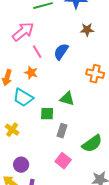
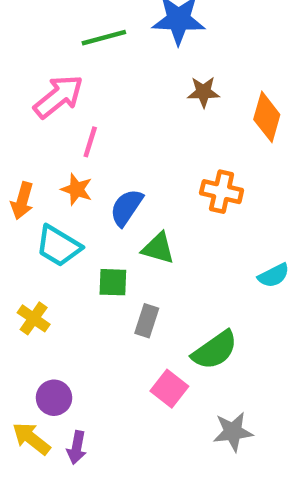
pink line: (37, 52) -> (90, 142), turned 48
blue semicircle: (61, 52) -> (126, 207), moved
pink square: (63, 161) -> (169, 389), moved

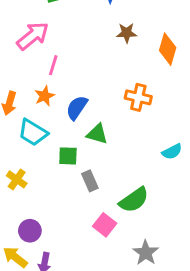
orange star: (77, 189) -> (45, 96), turned 30
gray rectangle: (147, 321) -> (90, 181), turned -42
gray star: (233, 432) -> (146, 253), turned -30

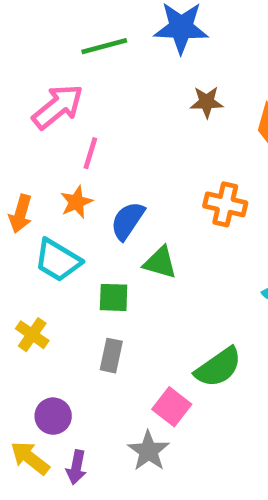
gray rectangle: (90, 181) -> (111, 356), moved, turned 36
gray star: (146, 253) -> (148, 451), moved

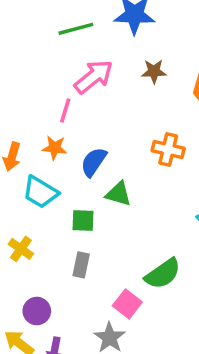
pink arrow: (58, 107) -> (94, 77), moved
orange star: (76, 202) -> (55, 148), turned 30

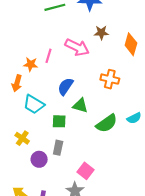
pink arrow: (94, 77) -> (77, 47), moved, turned 65
orange star: (55, 148) -> (31, 64), moved
green semicircle: (163, 274) -> (107, 123), moved
purple circle: (37, 311) -> (39, 159), moved

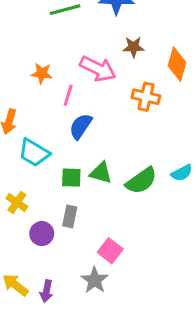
pink line: (49, 56) -> (68, 95), moved
orange star: (31, 64) -> (42, 73), moved
orange cross: (110, 79) -> (146, 97), moved
green triangle: (80, 105) -> (101, 173), moved

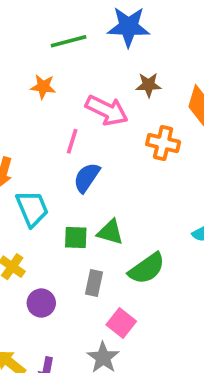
orange star: (42, 73) -> (43, 87), moved
cyan trapezoid: (34, 153) -> (32, 208), turned -144
green semicircle: (141, 181) -> (147, 268), moved
gray rectangle: (70, 216) -> (94, 283), moved

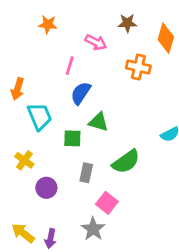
pink arrow: (107, 110) -> (96, 42), size x0.7
green triangle: (110, 232) -> (99, 122), moved

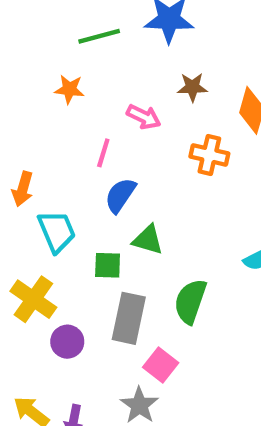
yellow cross: (24, 160) -> (33, 299), size x1.5
green semicircle: (126, 162) -> (190, 301), turned 144
gray rectangle: (86, 173) -> (129, 318), size x1.6

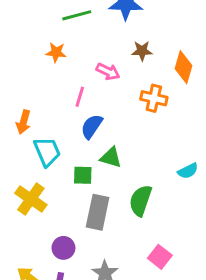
purple circle: (67, 342) -> (63, 248), moved
pink square: (161, 365) -> (160, 257), moved

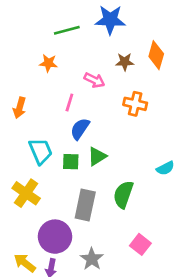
orange diamond: (183, 67) -> (156, 55), moved
orange arrow: (23, 122) -> (20, 108), moved
green triangle: (111, 158) -> (97, 156), turned -48
green square: (83, 175) -> (71, 162), moved
purple circle: (63, 248) -> (55, 237), size x1.6

